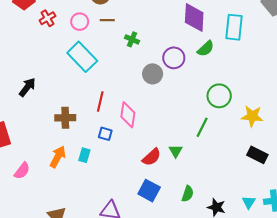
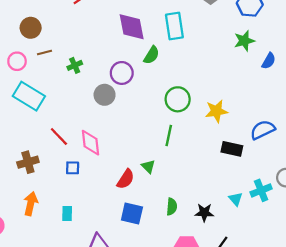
green cross: (132, 39) -> (75, 65), turned -32
red line: (100, 101) -> (59, 136), turned -42
cyan rectangle: (84, 155) -> (67, 214), moved

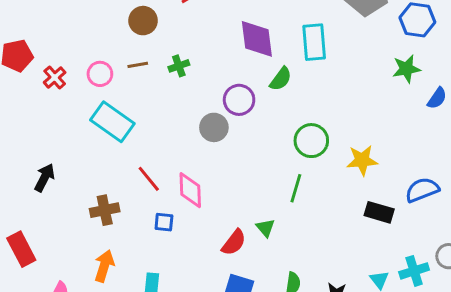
brown circle: (31, 28) -> (143, 21), moved
green cross: (75, 65) -> (179, 66), moved

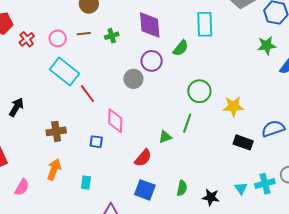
purple diamond: (257, 39) -> (150, 25), moved
red line: (149, 179) -> (87, 94), moved
green triangle: (265, 228) -> (165, 137), moved, turned 48

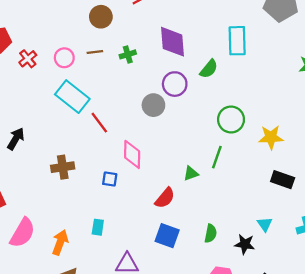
orange arrow: (54, 169) -> (60, 242), moved
pink semicircle: (22, 187) -> (23, 233), size x1.5
cyan triangle: (241, 188) -> (265, 224), moved

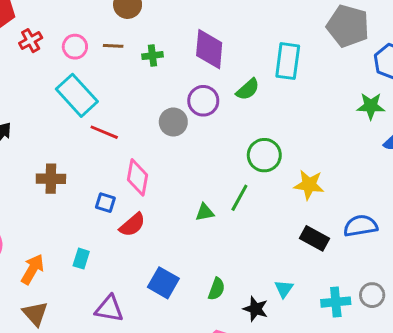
red line: (99, 123) -> (104, 132), turned -40
red semicircle: (165, 198) -> (132, 225), moved

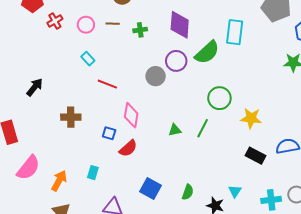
green semicircle: (248, 89) -> (207, 52), size x1.5
cyan rectangle: (77, 95) -> (88, 59), size x0.5
green triangle: (205, 212) -> (175, 130), moved

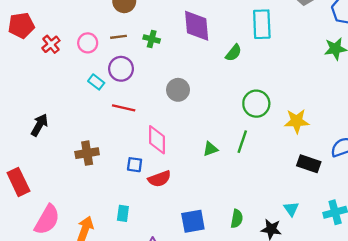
green cross: (140, 30) -> (152, 39), turned 32
green semicircle: (207, 52) -> (234, 53), size x0.6
purple circle: (176, 61) -> (121, 69), moved
red semicircle: (128, 148) -> (160, 179), turned 30
blue square: (151, 189) -> (193, 221), turned -30

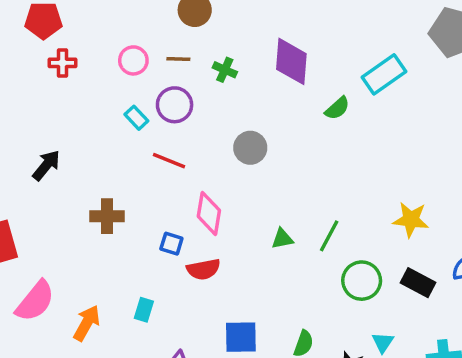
cyan rectangle: (262, 24) -> (384, 74), turned 48
red cross: (51, 44) -> (62, 63), moved, turned 30
green circle: (256, 104) -> (362, 281), moved

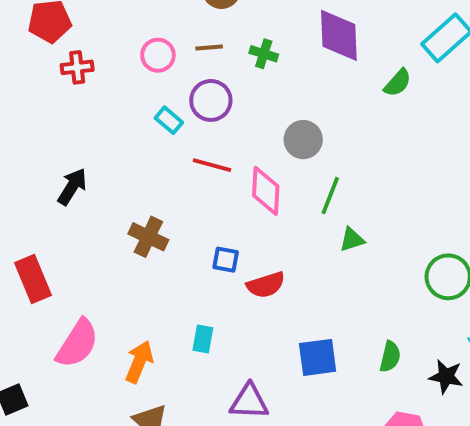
pink diamond: (209, 213) -> (266, 191), moved
brown cross: (107, 216) -> (148, 237), turned 32
green line: (329, 236) -> (330, 196), moved

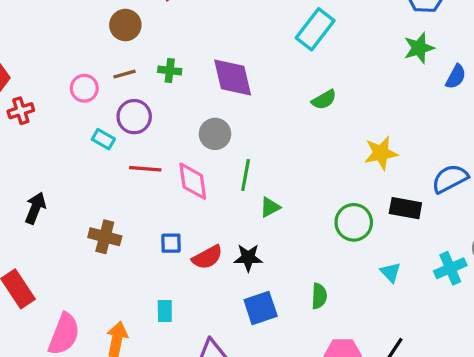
purple diamond: (339, 35) -> (233, 77), moved
green semicircle: (398, 83) -> (324, 100), moved, turned 30
black star: (446, 377) -> (248, 258), moved

